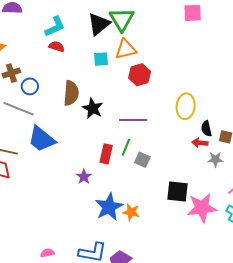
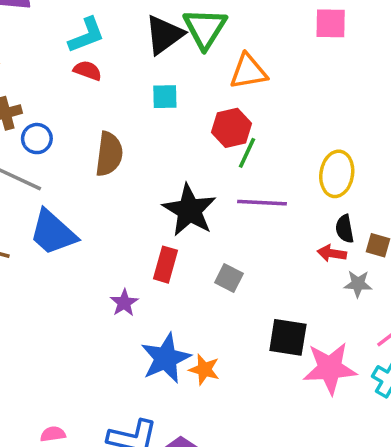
orange triangle: (126, 49) -> (248, 72), moved
yellow ellipse: (186, 106) -> (337, 174), moved
black star: (93, 108) -> (189, 210), moved, size x1.4
purple line: (133, 120) -> (262, 203), moved
green line: (126, 147) -> (247, 153), moved

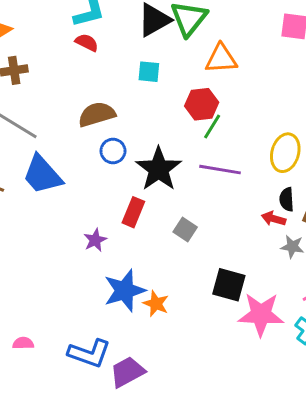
blue circle: (37, 139) -> (113, 151), moved
brown semicircle: (109, 154) -> (97, 114), turned -120

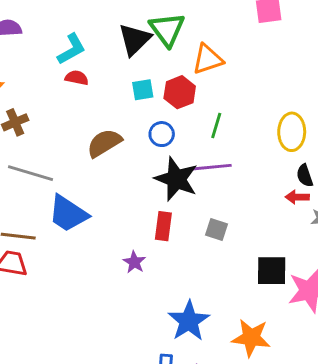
red hexagon: (202, 104) -> (180, 92), moved
blue circle: (113, 151) -> (162, 134), moved
purple line: (220, 170) -> (211, 167), moved
blue star: (125, 291) -> (189, 321), moved
orange star: (156, 304) -> (251, 338), moved, size x1.5

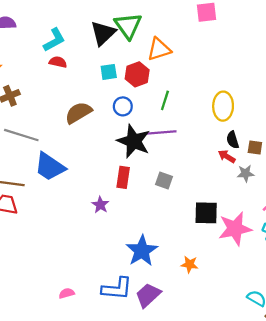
red arrow: (297, 197) -> (227, 156), turned 30
orange star: (251, 338) -> (190, 264), size x0.6

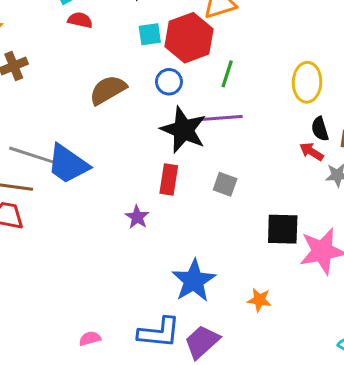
red hexagon: (137, 74) -> (189, 38), size x1.4
gray line: (21, 135) -> (33, 155), moved

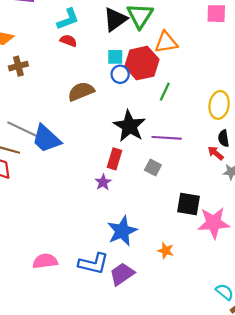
blue circle: (169, 82) -> (120, 74), moved
purple line: (221, 118) -> (167, 138), moved
purple star: (137, 217) -> (103, 182), moved
pink semicircle: (90, 338) -> (45, 261), size x1.6

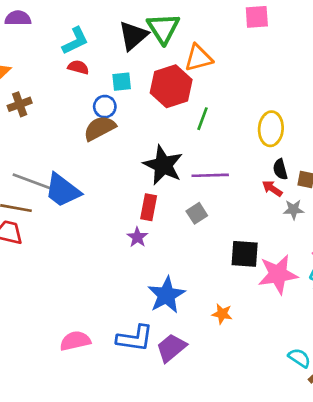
cyan square: (115, 57) -> (122, 82), moved
blue circle: (120, 74) -> (105, 107), moved
gray square: (153, 167) -> (197, 213), turned 35

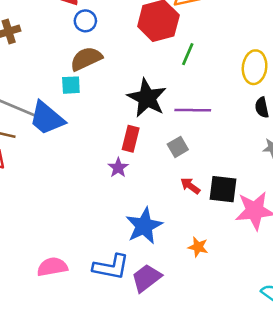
cyan square: (122, 82) -> (71, 85), moved
blue circle: (105, 107) -> (85, 21), moved
red arrow: (272, 188) -> (190, 186), moved

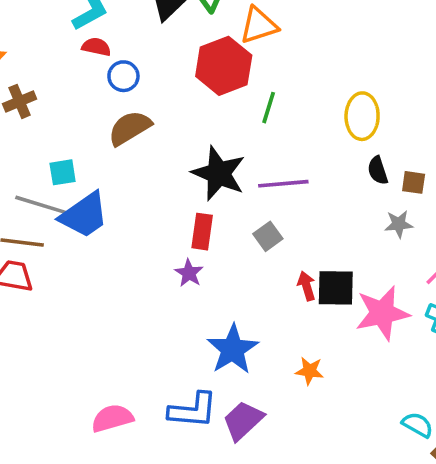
cyan square: (71, 85) -> (63, 172), moved
blue trapezoid: (47, 118) -> (84, 215), turned -69
red arrow: (190, 186) -> (307, 286), moved, turned 42

